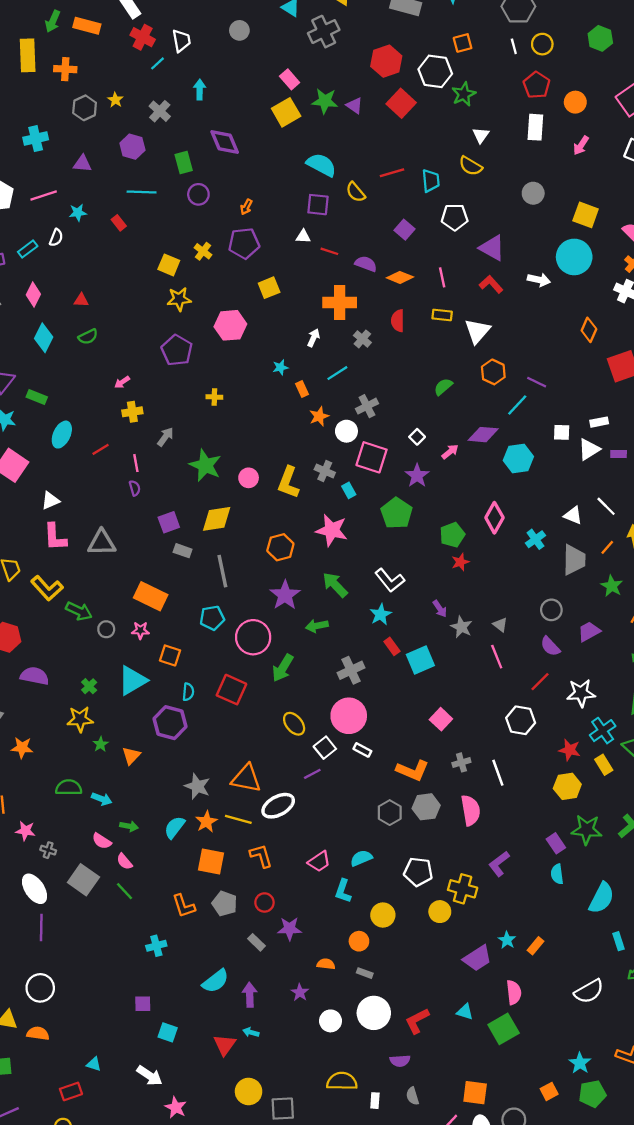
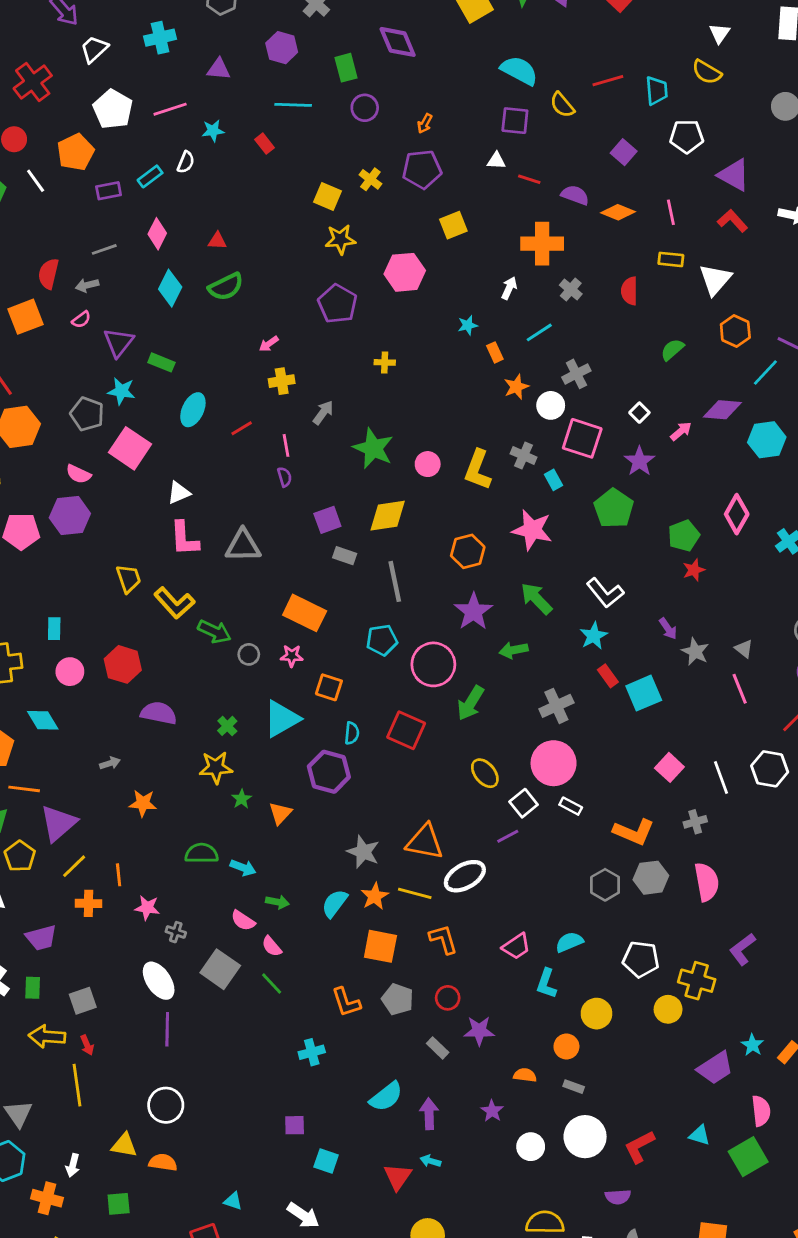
red semicircle: (398, 321) -> (629, 291), moved
green semicircle: (88, 337) -> (226, 287), size x1.4
white line: (498, 773) -> (721, 777), moved

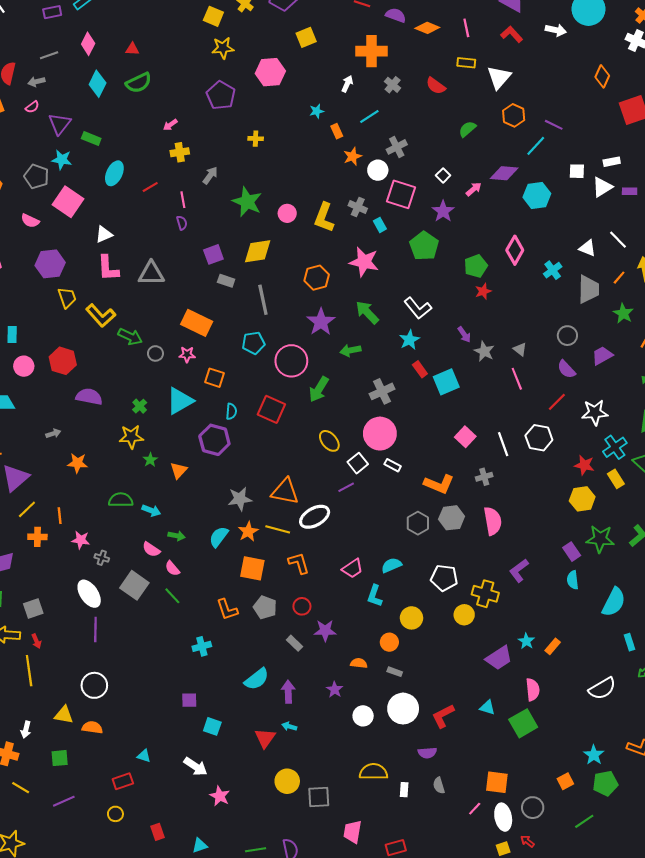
red semicircle: (629, 291) -> (436, 86), turned -54
purple hexagon: (70, 516) -> (50, 264), moved
gray star: (363, 852) -> (240, 499), turned -30

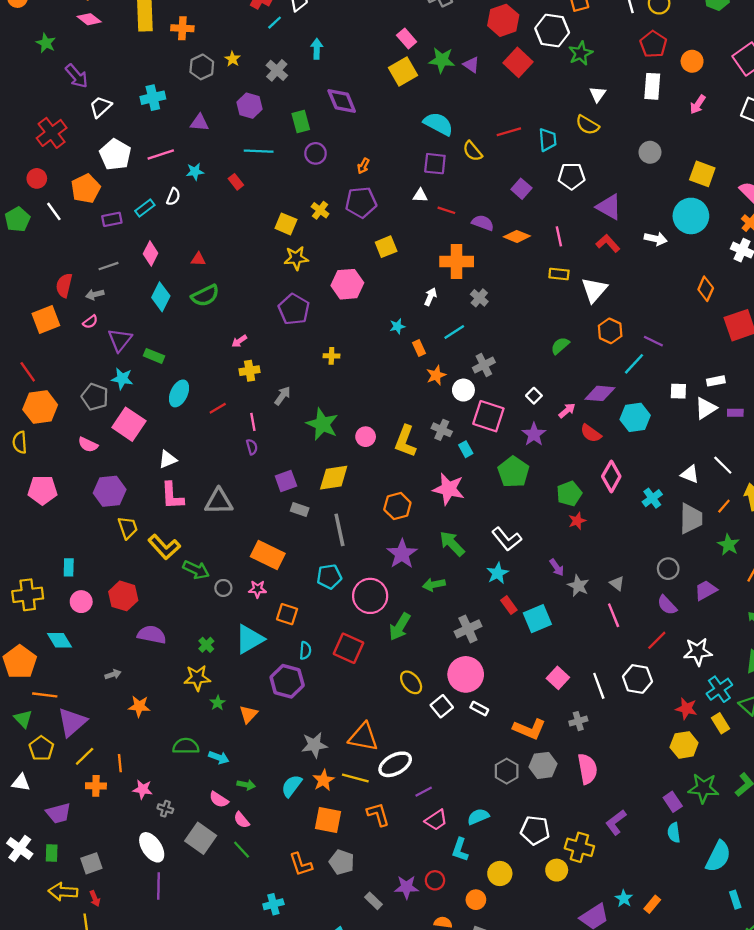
red semicircle: (436, 86) -> (591, 433), moved
purple line: (346, 487) -> (424, 792), moved
red circle: (302, 606) -> (435, 880), moved

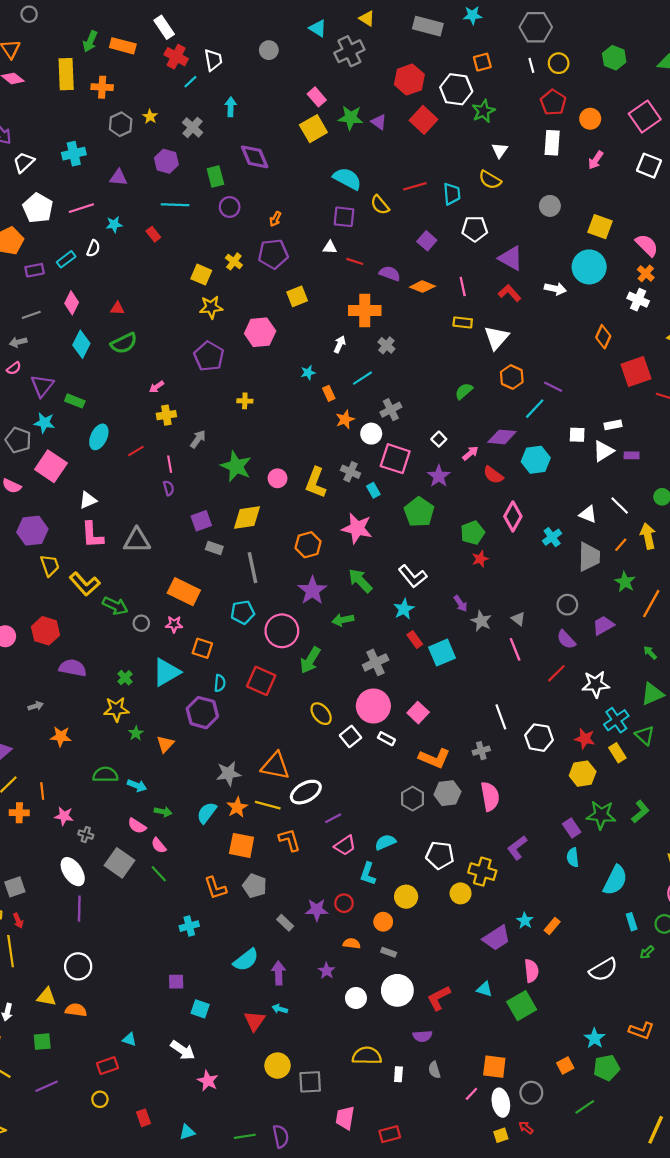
pink square: (558, 678) -> (418, 713), moved
white hexagon: (637, 679) -> (539, 738), moved

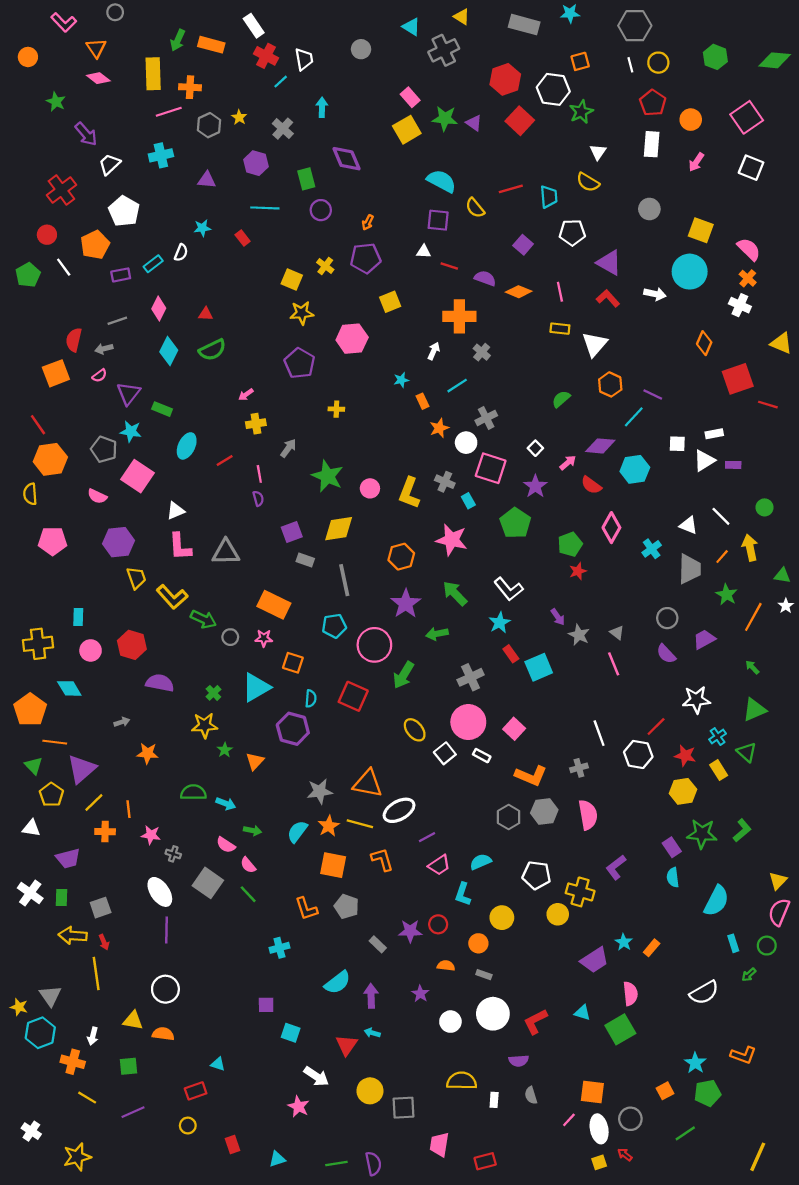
pink line: (81, 208) -> (169, 112), moved
red line: (556, 673) -> (656, 726), moved
cyan cross: (616, 720) -> (718, 737), size x0.7
white arrow: (183, 1050) -> (316, 1076), moved

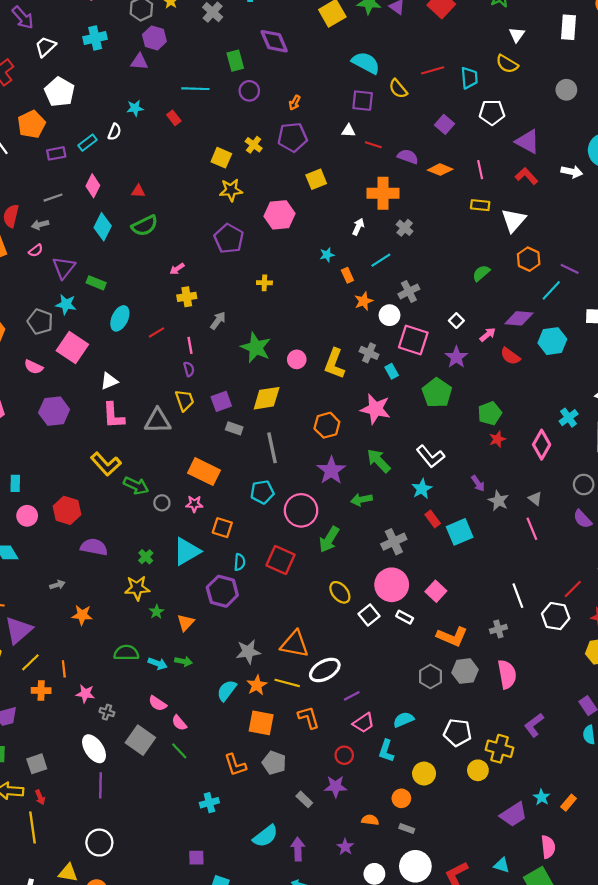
purple hexagon: (256, 163) -> (154, 38), moved
pink diamond: (611, 528) -> (542, 445), moved
yellow trapezoid: (136, 578) -> (185, 400), moved
green arrow: (253, 830) -> (184, 661), moved
red circle: (438, 924) -> (344, 755), moved

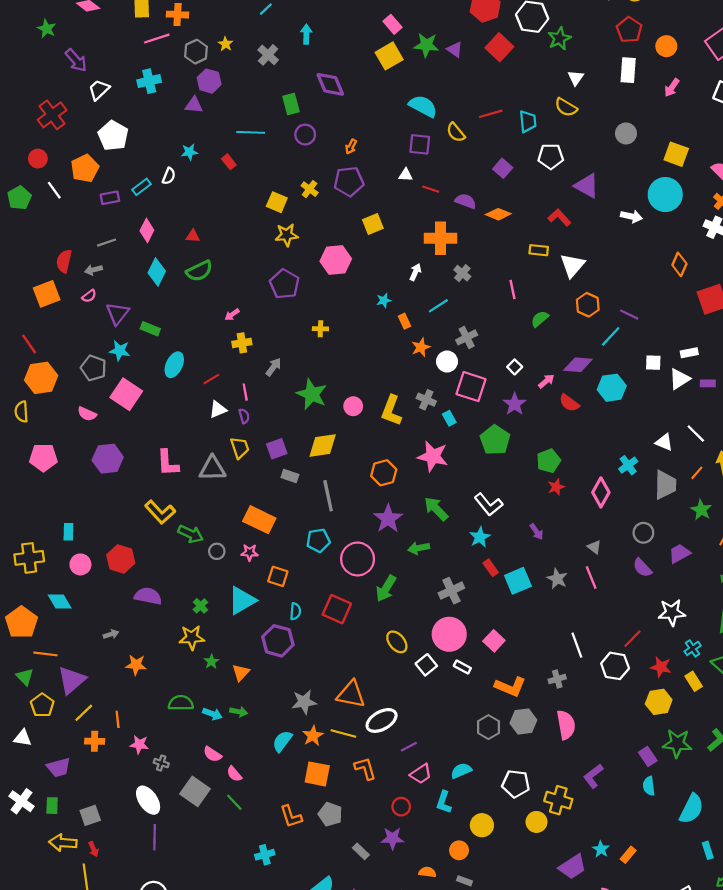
pink line: (480, 170) -> (512, 289), moved
red L-shape: (526, 176) -> (559, 217), moved
white triangle: (109, 381) -> (218, 409), moved
gray star: (498, 501) -> (557, 579), moved

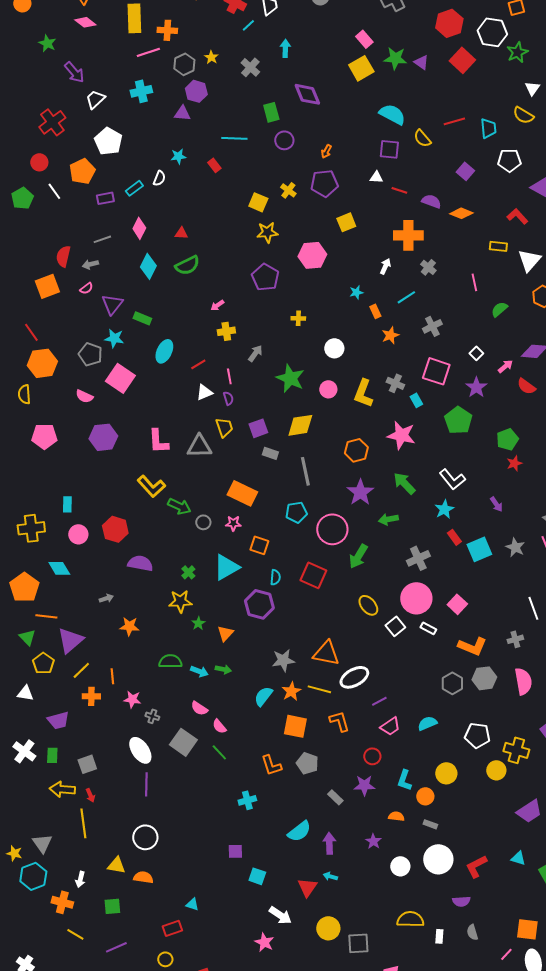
white circle: (447, 361) -> (334, 348), moved
cyan L-shape: (444, 802) -> (404, 780), moved

